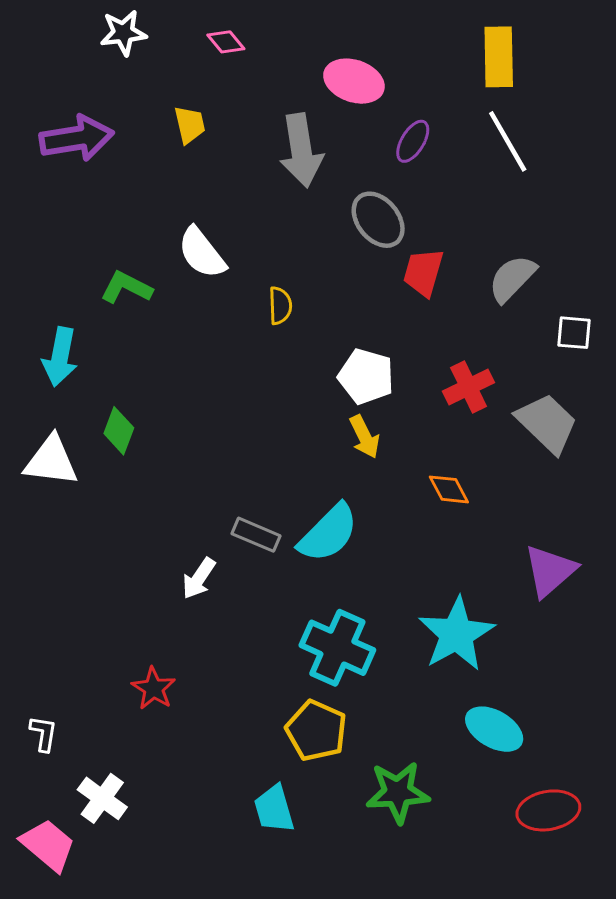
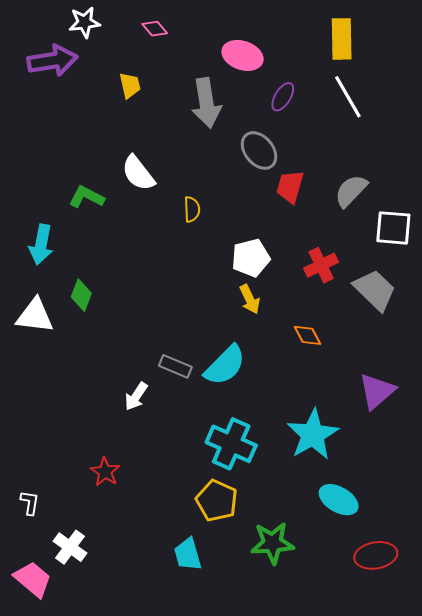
purple arrow: (77, 138) -> (52, 61), moved
white square: (574, 333) -> (393, 228), size x1.5
white pentagon: (366, 376) -> (251, 258), turned -30

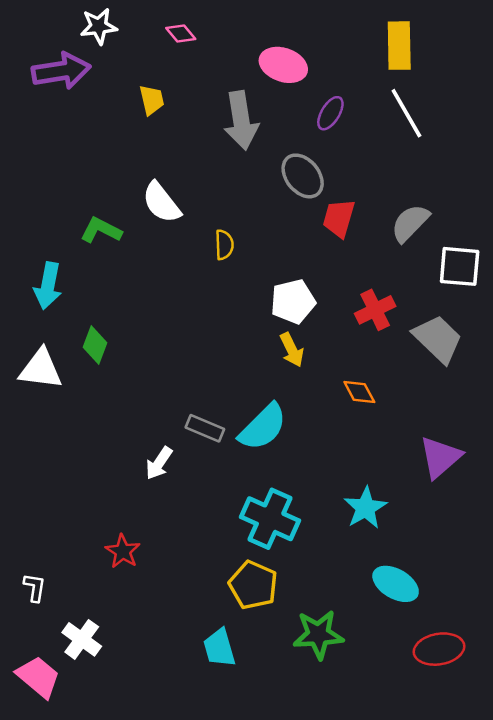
cyan star: (313, 435) -> (365, 508), size x0.7

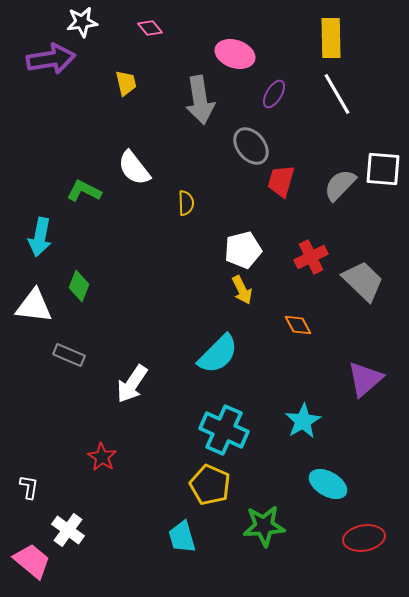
white square: (460, 266) -> (383, 169), moved
gray rectangle: (205, 428) -> (69, 355), moved
white arrow: (159, 463) -> (132, 384), size x1.4

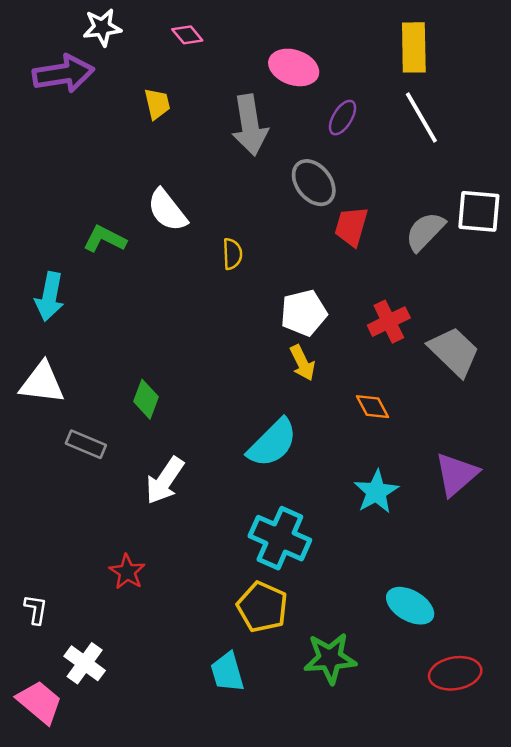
green diamond: (79, 286) -> (146, 399), moved
cyan star: (303, 421) -> (376, 492), moved

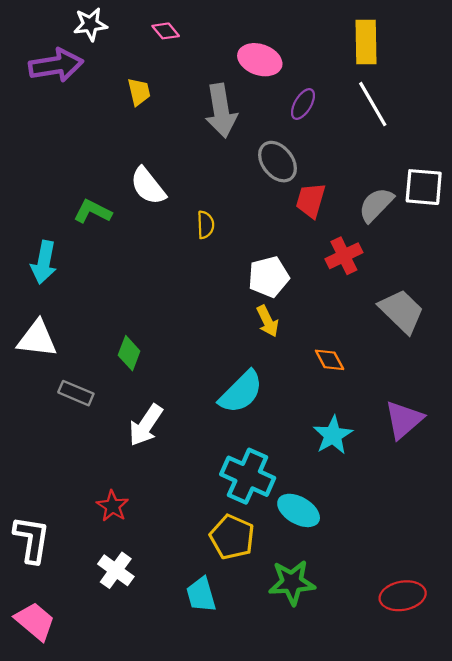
red cross: (389, 322) -> (344, 256), moved
cyan ellipse: (410, 606) -> (299, 510), moved
white L-shape: (36, 609) -> (32, 539), size x1.8
white cross: (85, 663) -> (116, 570), moved

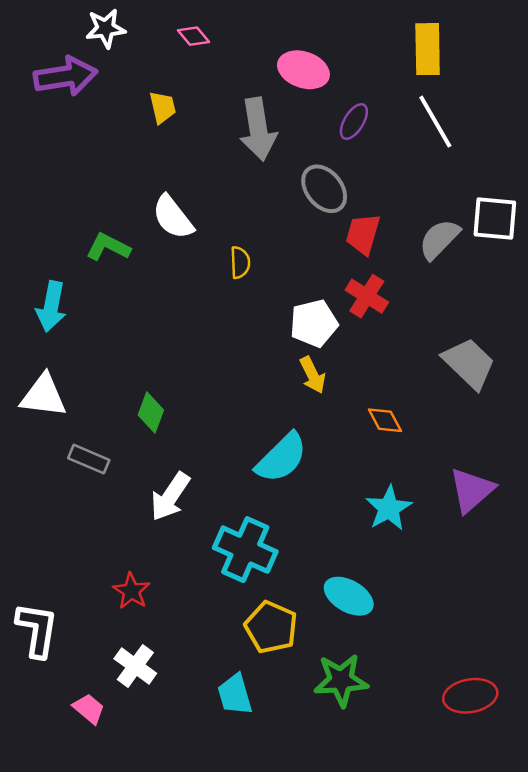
red cross: (344, 256) -> (367, 296), moved, turned -32
cyan cross: (248, 476) -> (245, 550), moved
pink trapezoid: (35, 621) -> (89, 709), moved, size x0.7

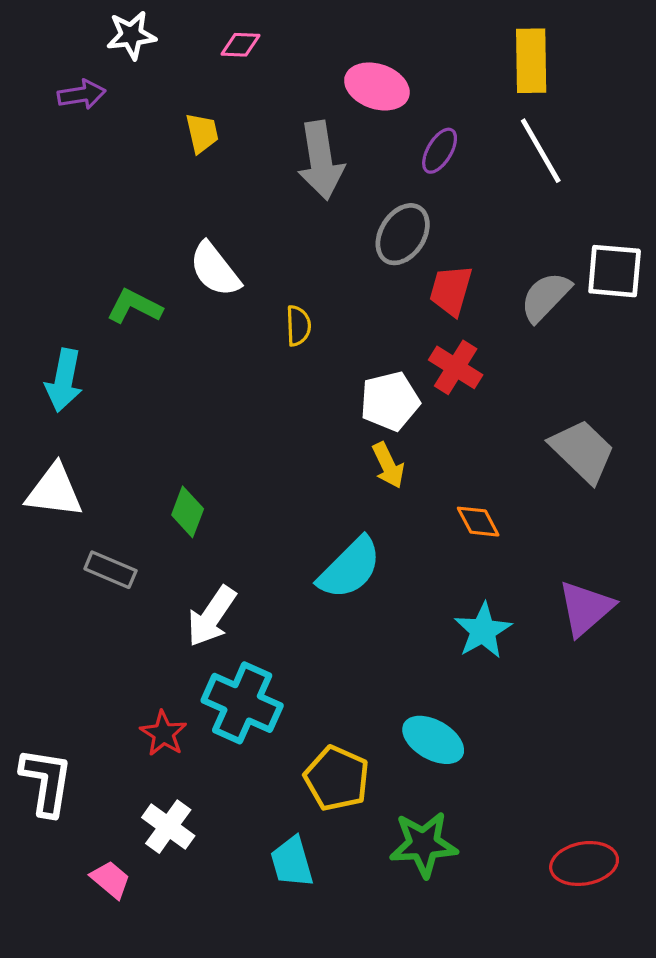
pink diamond: (194, 36) -> (241, 45), turned -48
purple arrow: (65, 76) -> (82, 95), size x0.6
gray ellipse: (324, 189) -> (403, 234), turned 72
cyan cross: (245, 550) -> (242, 703), moved

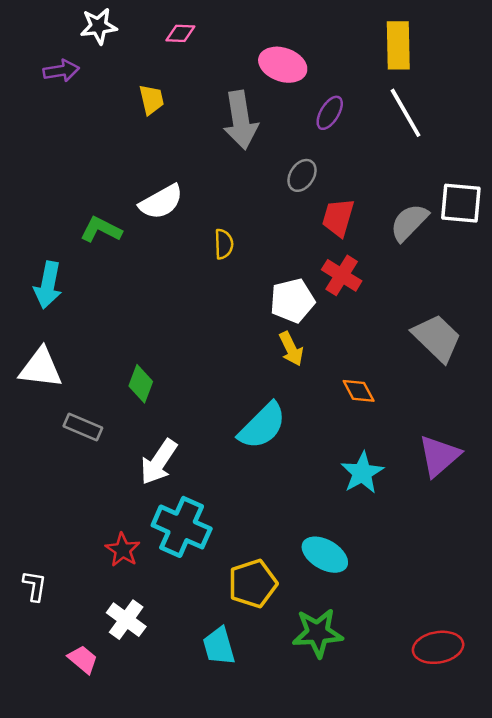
gray ellipse: (403, 234) -> (302, 175), size x0.7
white semicircle: (215, 269) -> (161, 202), turned -81
yellow pentagon: (337, 778) -> (253, 584), turned 30
white L-shape: (46, 782) -> (35, 586), size x0.6

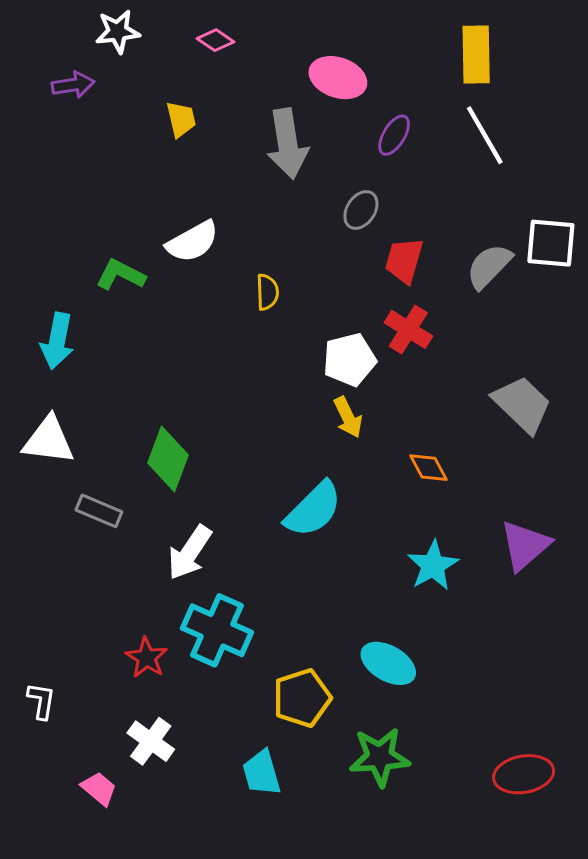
pink diamond: (180, 33) -> (216, 40), turned 32
green diamond: (141, 384) -> (168, 459), size x1.4

